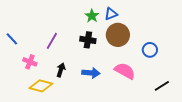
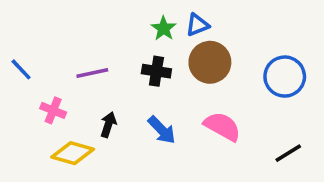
purple line: (52, 41) -> (92, 73), turned 48
blue circle: (150, 50) -> (285, 77), moved, size x1.5
blue arrow: (91, 73) -> (162, 130), turned 42

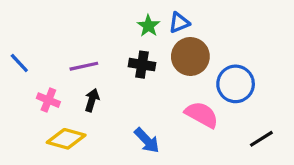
blue circle: (285, 77) -> (236, 84), moved
black arrow: (108, 125) -> (92, 100), moved
blue arrow: (162, 130) -> (147, 140), moved

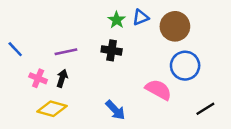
brown circle: (190, 56) -> (175, 26), moved
black arrow: (92, 100) -> (62, 78), moved

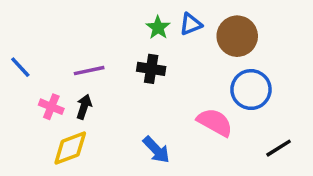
yellow diamond: (52, 109) -> (70, 148), turned -36

